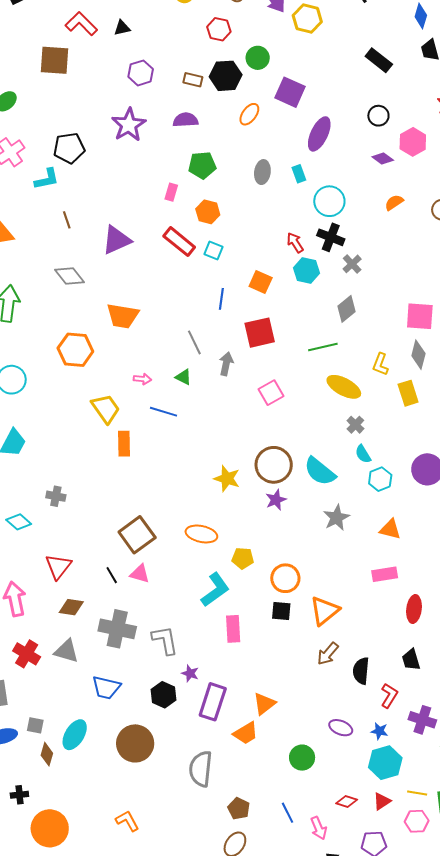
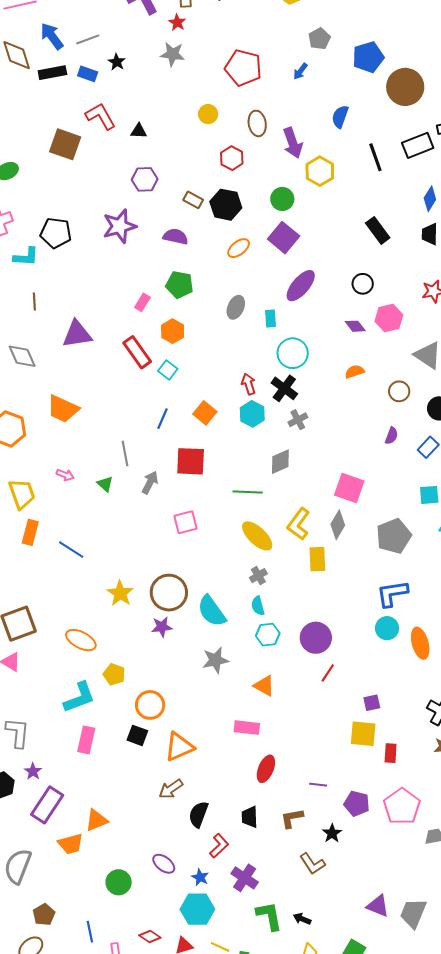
green circle: (258, 58) -> (282, 199), moved
yellow L-shape: (380, 364) -> (298, 524), size x1.4
blue line: (163, 412) -> (71, 550), moved

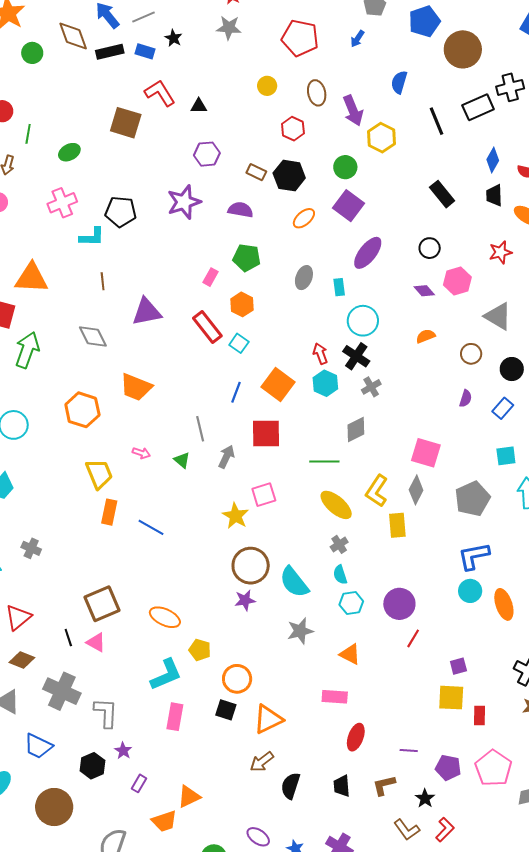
orange square: (205, 413) -> (278, 384), size x1.4
yellow star: (120, 593) -> (236, 516), moved
purple rectangle: (47, 805) -> (139, 783), size x0.5
red L-shape: (219, 846) -> (445, 830), moved

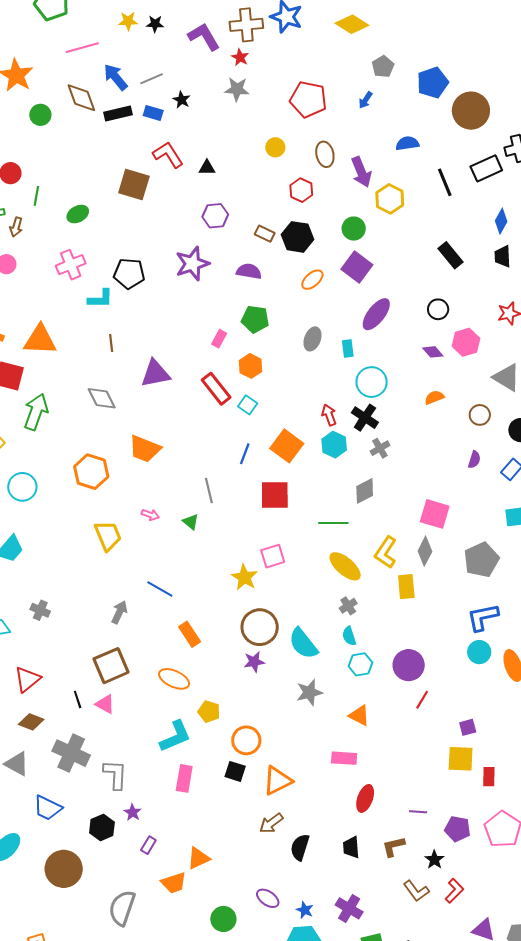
blue semicircle: (399, 82) -> (407, 143), turned 65
gray arrow: (226, 457) -> (119, 612), moved
orange rectangle: (109, 512) -> (190, 634), moved, turned -45

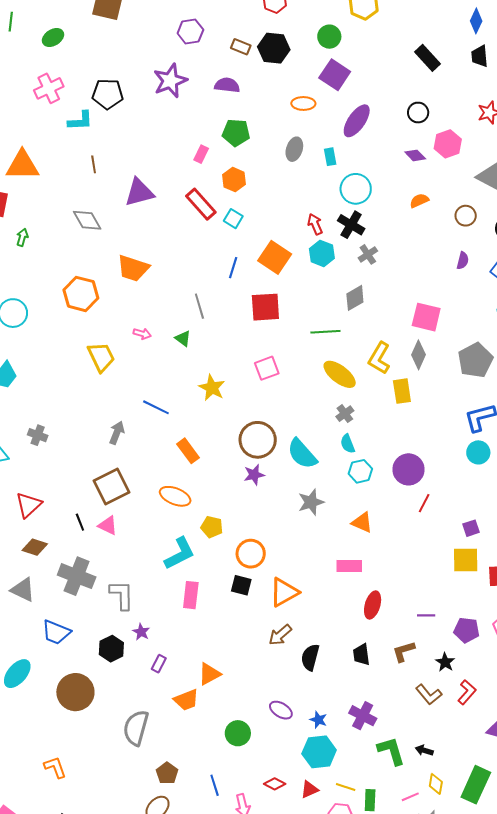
orange ellipse: (312, 280) -> (303, 103), moved, turned 45
green arrow: (36, 412) -> (22, 237), size x0.5
yellow star: (244, 577) -> (212, 388), moved

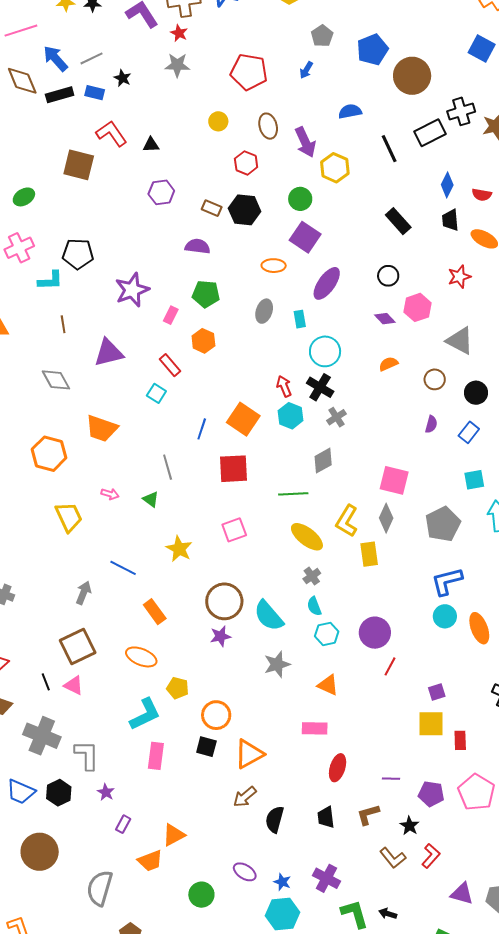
purple star: (170, 81) -> (132, 290), moved
red rectangle: (201, 204) -> (170, 365), size x0.7
cyan square: (233, 219) -> (156, 393), moved
black hexagon: (111, 649) -> (59, 793), moved

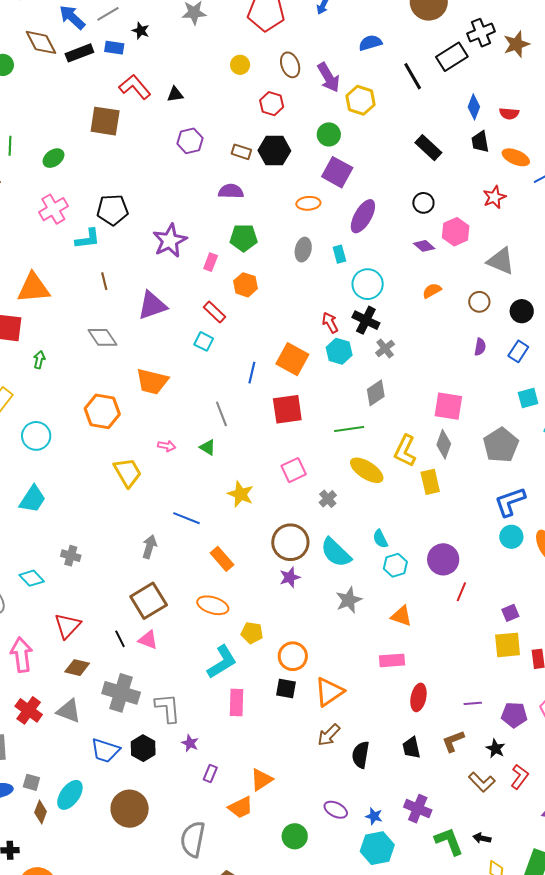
gray cross: (312, 576) -> (328, 499), moved

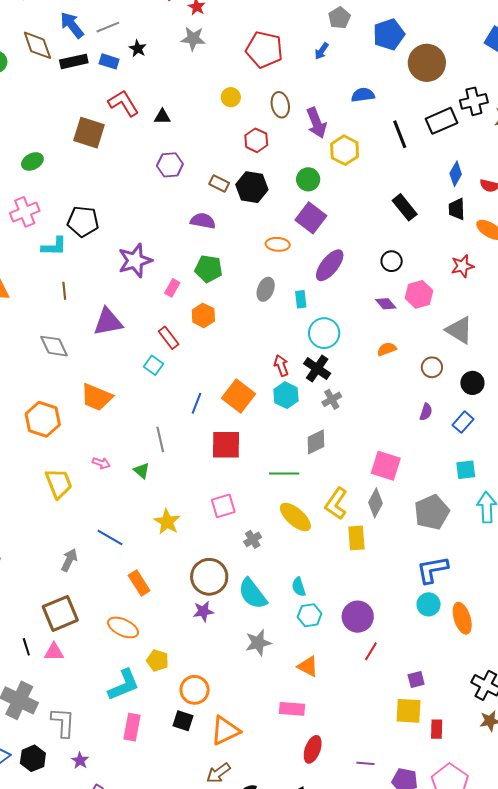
pink triangle: (148, 640) -> (54, 652), turned -30

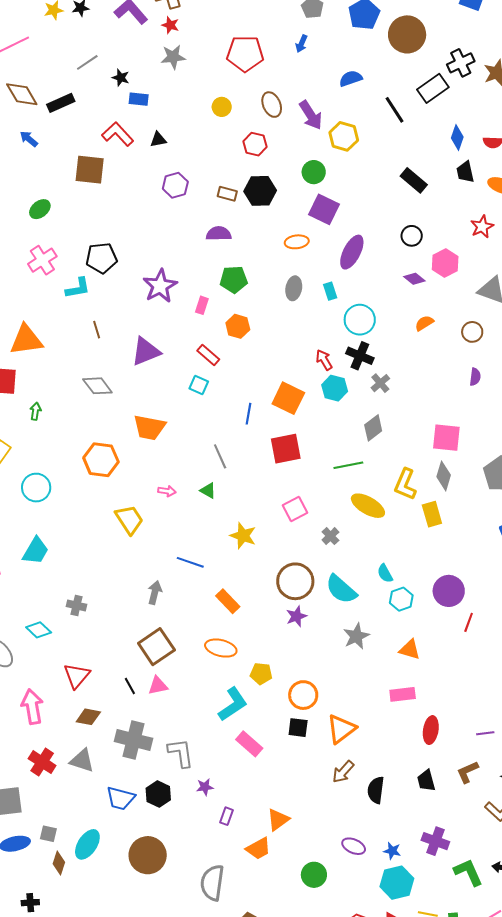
blue arrow: (72, 25) -> (29, 139), moved, size x0.7
blue rectangle: (109, 61) -> (139, 99), moved
pink rectangle: (132, 727) -> (249, 744), turned -48
purple star: (80, 761) -> (205, 787), turned -30

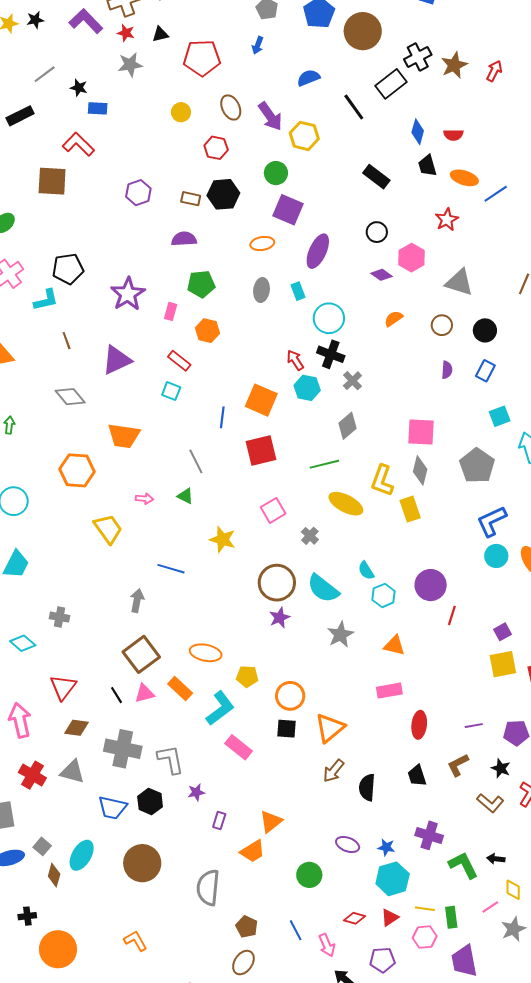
black triangle: (158, 140) -> (160, 34), moved
orange rectangle: (228, 601) -> (180, 689), moved
gray square: (48, 834) -> (42, 846), turned 30

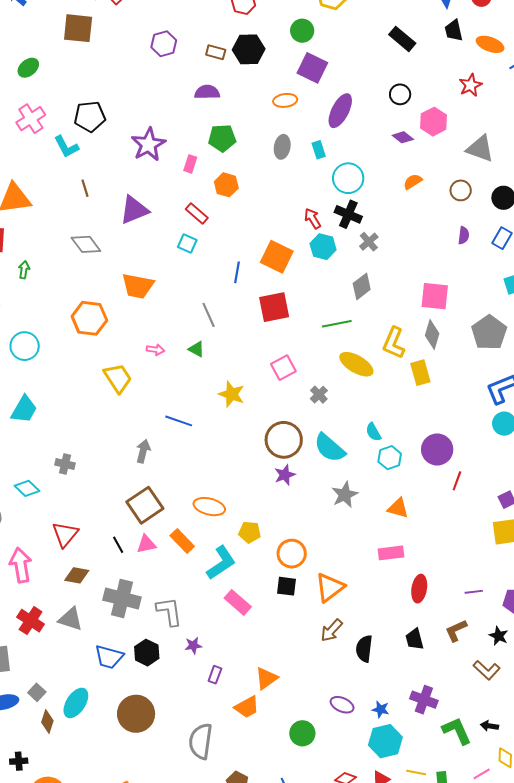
cyan L-shape: (46, 300) -> (66, 147), turned 72

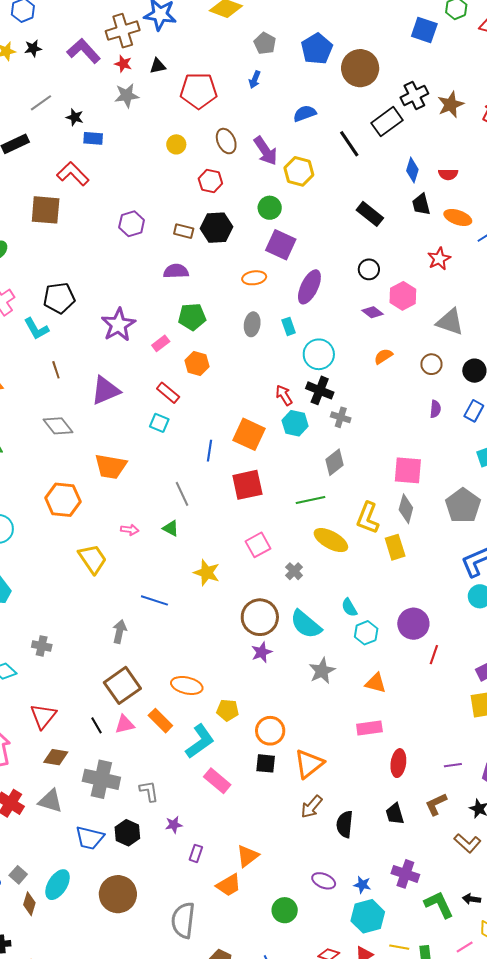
pink rectangle: (190, 164) -> (161, 343), turned 36
gray cross: (369, 242) -> (341, 417), turned -30
gray L-shape: (169, 611) -> (149, 791), size x0.7

